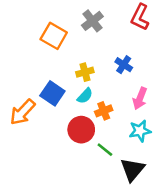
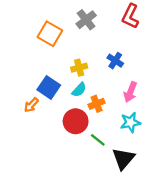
orange arrow: (22, 112) -> (31, 105), moved, size x0.6

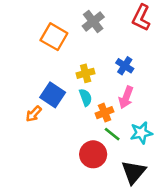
cyan semicircle: (79, 90) -> (86, 97), turned -63
pink arrow: (130, 92) -> (126, 97), moved
red circle: (76, 121) -> (93, 154), moved
green line: (98, 140) -> (112, 134), moved

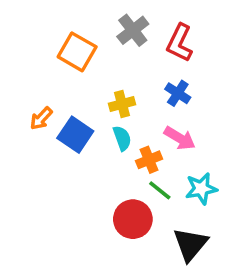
red L-shape: (141, 18) -> (180, 43), moved
pink arrow: (126, 97) -> (180, 138), turned -80
orange arrow: (34, 114) -> (41, 118), moved

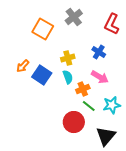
red L-shape: (180, 43) -> (112, 24), moved

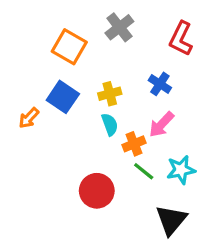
orange arrow: (23, 66) -> (29, 118), moved
blue square: (42, 75) -> (63, 97), moved
pink arrow: (100, 77) -> (162, 124), turned 102
red circle: (74, 122) -> (97, 191), moved

